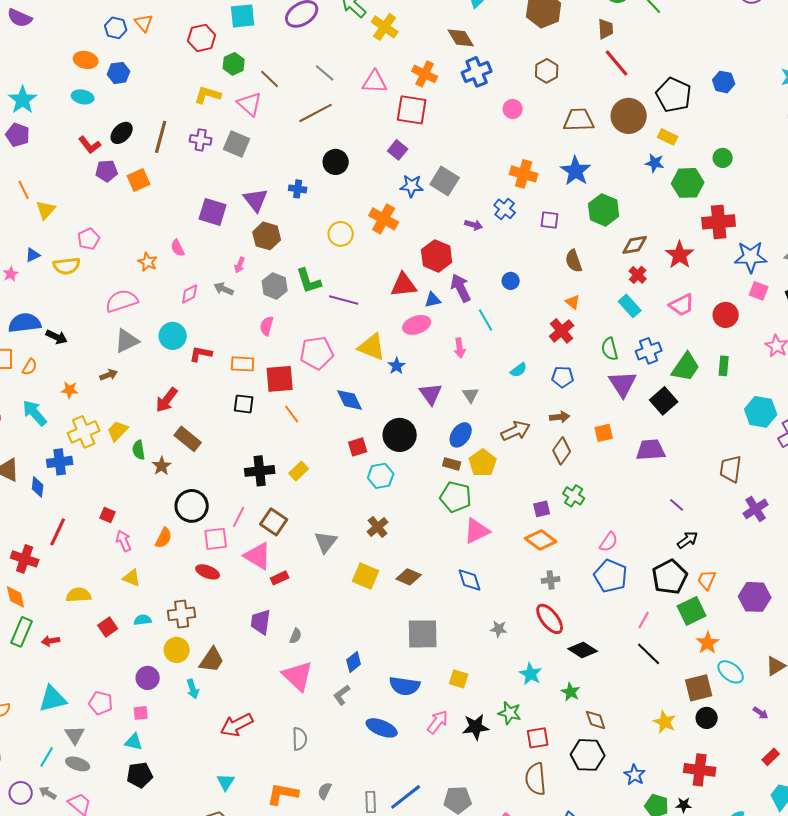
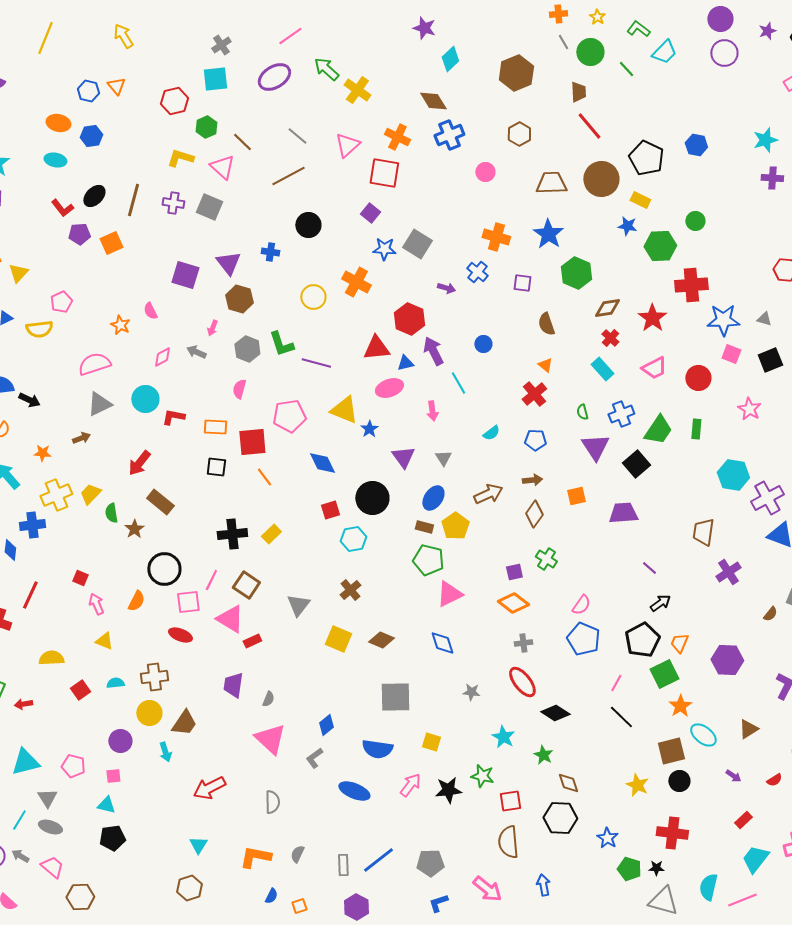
pink triangle: (375, 82) -> (347, 145), turned -44
green semicircle: (610, 349) -> (582, 412), size x0.7

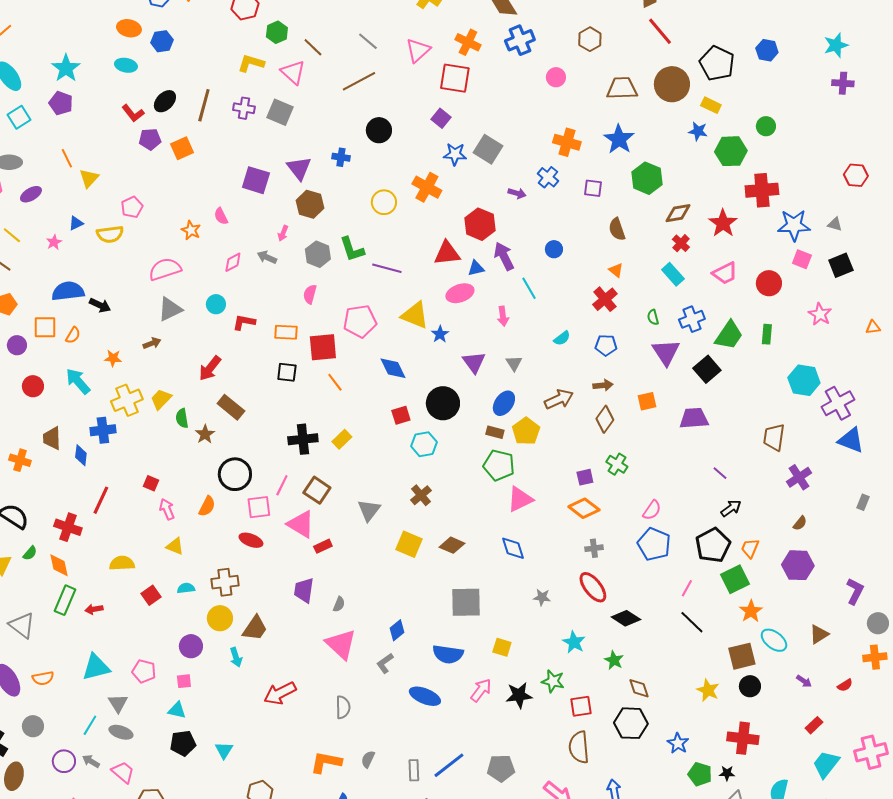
cyan circle: (145, 399) -> (216, 304), size x0.7
brown semicircle: (770, 614) -> (800, 523), moved
cyan triangle: (198, 845) -> (224, 750), moved

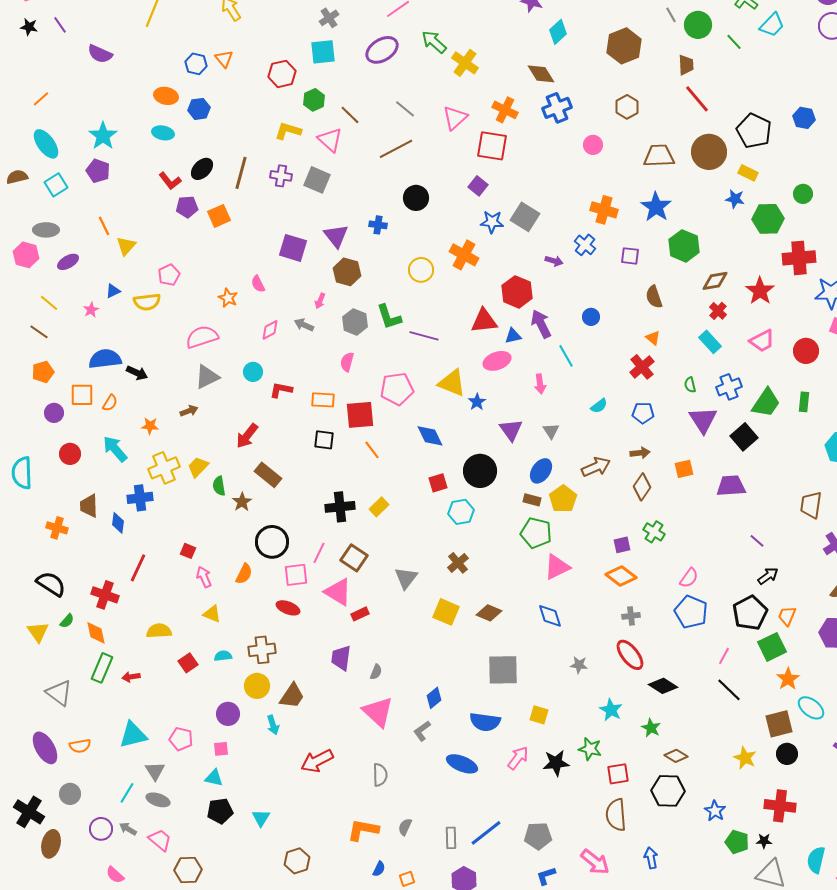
brown diamond: (639, 688) -> (676, 756), turned -40

